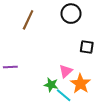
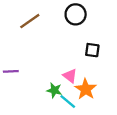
brown line: (28, 20) -> (30, 21), turned 30
pink triangle: (66, 71) -> (70, 76), turned -40

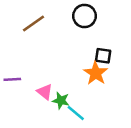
pink triangle: (70, 76) -> (45, 92), moved
orange star: (86, 89) -> (96, 73), moved

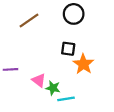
black square: (103, 56) -> (68, 49), moved
cyan line: (76, 113) -> (66, 99), turned -49

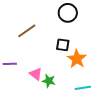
brown line: (29, 20) -> (27, 31), moved
cyan line: (66, 99) -> (83, 88), moved

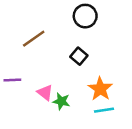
black square: (63, 45) -> (79, 56), turned 32
orange star: (77, 59) -> (100, 89), moved

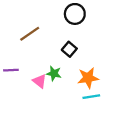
orange star: (100, 89) -> (88, 78), turned 30
green star: (61, 101) -> (54, 73), moved

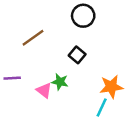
orange star: (88, 78) -> (111, 87), moved
cyan line: (91, 97) -> (102, 107), turned -56

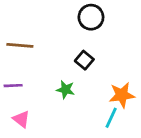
brown line: (33, 38) -> (20, 45), moved, turned 40
pink triangle: (44, 90) -> (21, 119), moved

